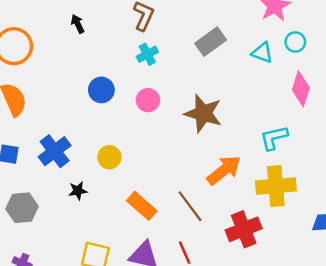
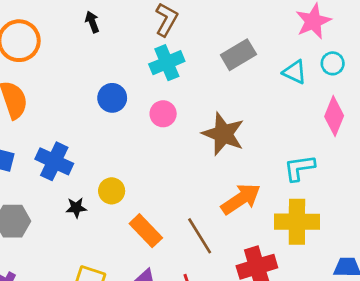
cyan cross: (147, 54) -> (167, 63), size x1.4
blue cross: (55, 151) -> (54, 161), turned -32
yellow circle: (109, 157) -> (112, 191), moved

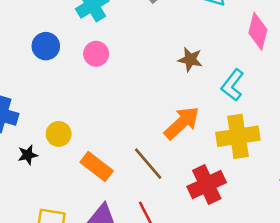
brown star: (223, 134) -> (190, 60), moved, size x0.6
cyan L-shape: (299, 168) -> (233, 85), turned -36

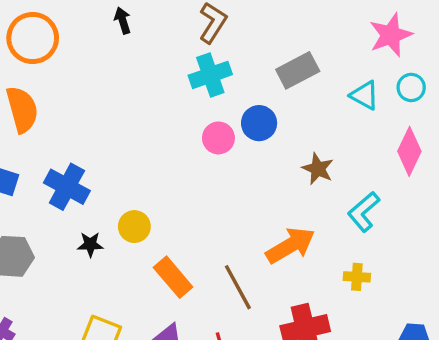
blue circle: (46, 46) -> (259, 123), moved
pink circle: (96, 54) -> (218, 138), moved
yellow cross: (238, 136) -> (357, 277), size x0.5

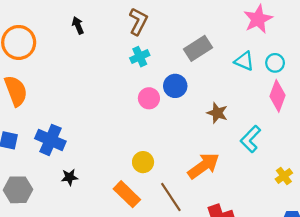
cyan cross: (210, 75) -> (140, 57), size x0.7
cyan circle: (411, 87) -> (275, 63), moved
yellow circle: (134, 227) -> (143, 162), moved
yellow cross: (357, 277) -> (284, 176), moved, turned -35

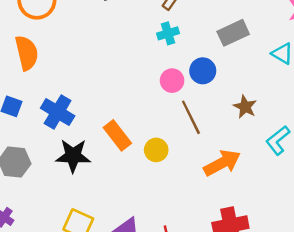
black star: (70, 177) -> (73, 156), size x1.8
orange rectangle: (127, 194) -> (117, 135), moved
brown line: (171, 197) -> (191, 117), moved

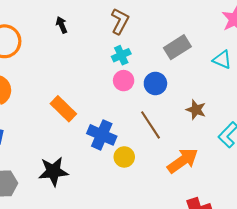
pink circle: (172, 81) -> (124, 81), moved
blue cross: (58, 112) -> (102, 135), moved
orange rectangle: (117, 135) -> (63, 109), moved

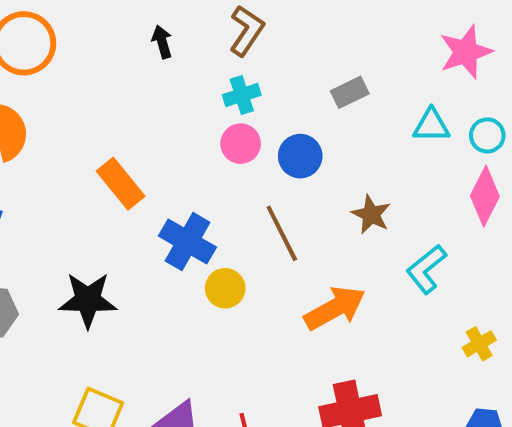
black arrow: (62, 25) -> (162, 42), moved
gray rectangle: (177, 47) -> (350, 92), size x0.7
cyan triangle: (222, 60) -> (431, 125), turned -30

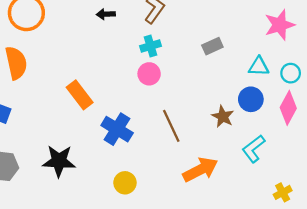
black arrow: (162, 42) -> (106, 14), turned -78
blue circle: (300, 156) -> (251, 99), moved
yellow circle: (225, 288) -> (125, 183), moved

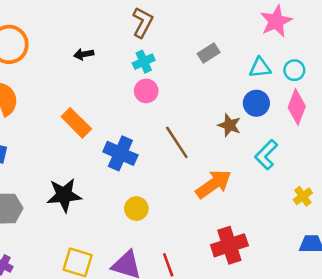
black arrow: (106, 14) -> (84, 54), moved

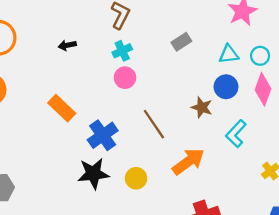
blue cross: (120, 153) -> (103, 135), turned 32
black star: (64, 195) -> (93, 174), moved
yellow circle: (136, 209) -> (136, 178), moved

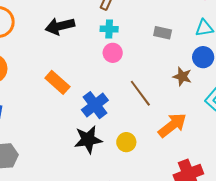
gray rectangle: (181, 42) -> (163, 33), moved, turned 48
black arrow: (67, 45) -> (60, 26), size x1.8
cyan cross: (122, 51) -> (109, 29), turned 30

